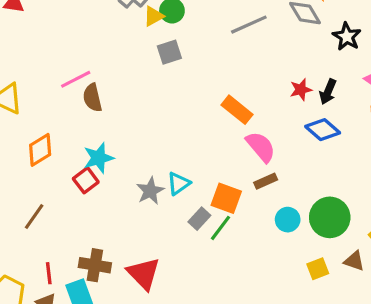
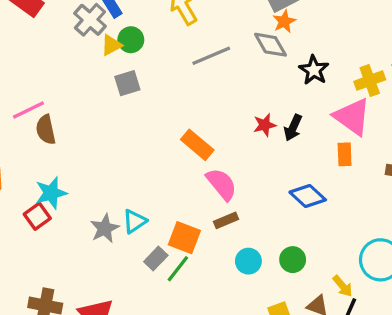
blue diamond: (323, 130) -> (308, 196), moved
green circle: (330, 217) -> (293, 260), size x0.6

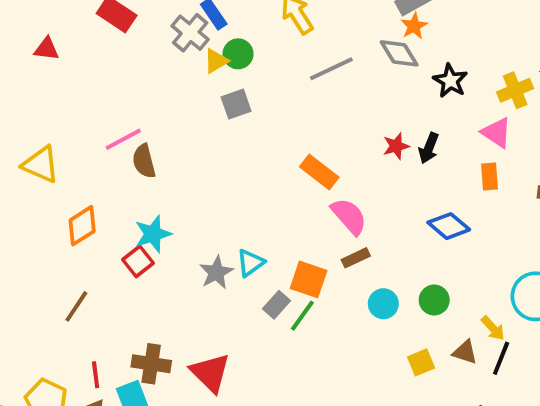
pink triangle: (352, 117) -> (497, 133), size x0.7

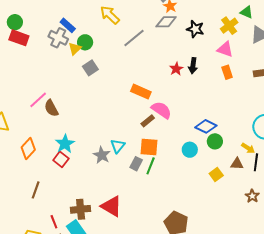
gray diamond: (399, 53) -> (166, 22), turned -45
blue diamond: (449, 226) -> (206, 126), moved
brown rectangle: (356, 258) -> (148, 121), moved

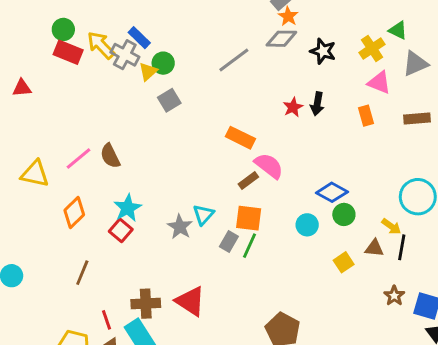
yellow arrow: (110, 15) -> (101, 45), moved
pink triangle: (225, 49) -> (379, 83), moved
pink line: (38, 100) -> (79, 159), moved

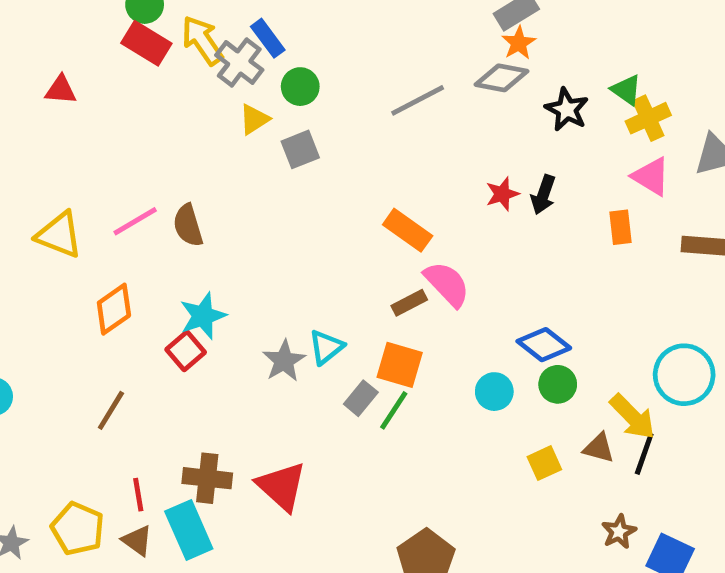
green triangle: (398, 30) -> (626, 90), moved
yellow triangle: (148, 72) -> (254, 119), moved
yellow arrow: (391, 226) -> (633, 417), size x1.5

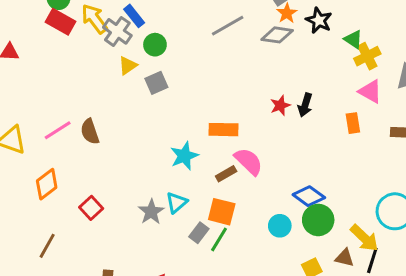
gray line: (418, 100) -> (228, 26), moved
black star: (567, 109) -> (319, 20), moved
orange rectangle: (408, 230) -> (223, 130), turned -32
cyan star: (203, 316) -> (184, 156), moved
green circle: (558, 384) -> (318, 220), size x1.4

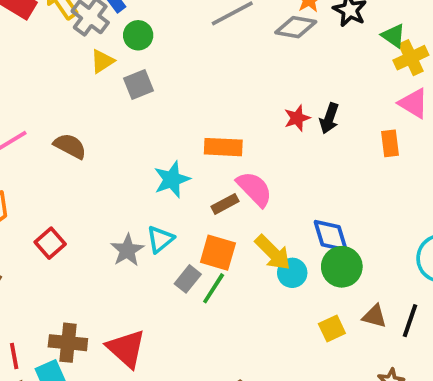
brown semicircle: (90, 132) -> (70, 146), moved, turned 135
blue diamond: (309, 196) -> (331, 236), turned 36
yellow arrow: (364, 238) -> (273, 253), moved

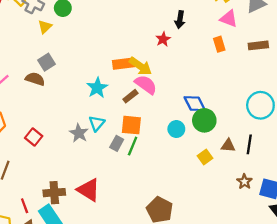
gray square: (139, 85) -> (47, 62), moved
black arrow: (329, 118) -> (180, 20), moved
yellow arrow: (273, 253) -> (140, 66), moved

